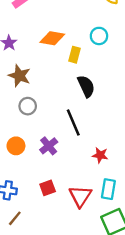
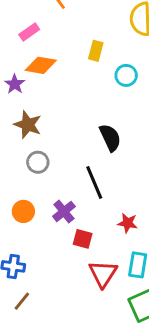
orange diamond: (52, 38) -> (41, 65), moved
yellow rectangle: (74, 55) -> (96, 51), moved
red square: (48, 188) -> (83, 239), moved, turned 35

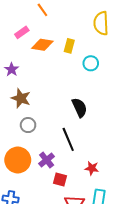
orange diamond: (41, 65) -> (42, 45), moved
orange circle: (23, 211) -> (18, 160), size x1.6

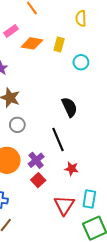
yellow semicircle: (101, 23) -> (81, 18), moved, size x0.7
red star: (92, 168) -> (72, 169), moved
red square: (60, 180) -> (38, 180), moved, turned 32

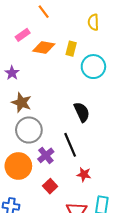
cyan circle: (81, 62) -> (93, 67), size x1.5
gray circle: (17, 125) -> (29, 130), size x1.6
purple cross: (36, 160) -> (46, 155), moved

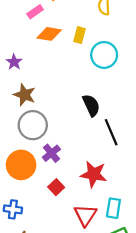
pink rectangle: (23, 35) -> (35, 12), moved
black line: (70, 145) -> (111, 132), moved
red star: (84, 174) -> (94, 174), size x1.6

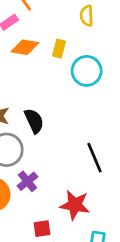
black semicircle: (91, 105) -> (34, 121), moved
red square: (56, 187) -> (42, 229), moved, turned 35

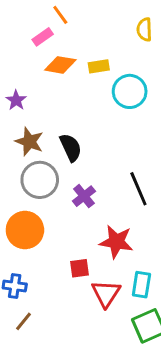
yellow semicircle: (87, 16) -> (144, 30), moved
yellow rectangle: (59, 49) -> (99, 66), turned 66
purple cross: (27, 181) -> (84, 196), moved

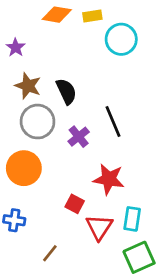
black line: (138, 189) -> (113, 122), moved
red square: (79, 268) -> (75, 204), turned 36
brown line: (23, 321) -> (50, 253), moved

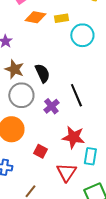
red square: (75, 204) -> (40, 151), moved
cyan rectangle: (132, 219) -> (90, 156), moved

